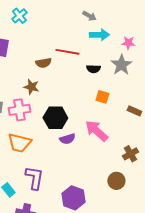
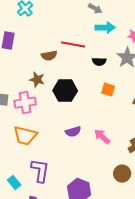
black hexagon: (55, 118) -> (65, 91), moved
pink arrow: (96, 131) -> (102, 137), moved, size x0.7

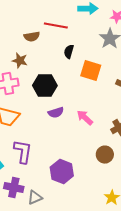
black semicircle: (99, 62) -> (69, 52), moved, turned 104
orange square: (108, 90) -> (91, 71), size x1.5
black hexagon: (65, 91) -> (45, 86), moved

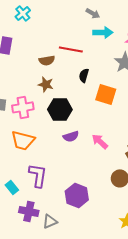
brown star: (20, 61) -> (46, 84), moved

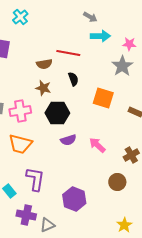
black semicircle: (84, 75) -> (73, 79), moved, turned 144

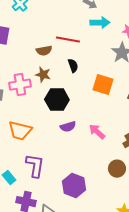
pink cross: (20, 111) -> (20, 85), moved

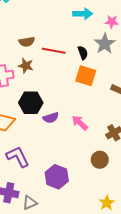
red line: (68, 40) -> (54, 51), moved
black semicircle: (73, 66) -> (83, 53), moved
black hexagon: (57, 100) -> (31, 103), moved
purple L-shape: (35, 166) -> (18, 157), turned -35

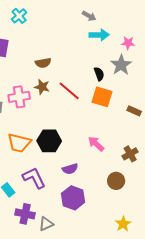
red line: (54, 51) -> (69, 91), moved, turned 30
black hexagon: (31, 103) -> (49, 141), moved
purple semicircle: (51, 118) -> (70, 169), moved

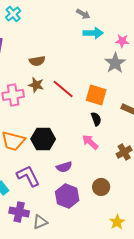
black semicircle: (99, 74) -> (96, 119), moved
brown circle: (116, 181) -> (101, 187), moved

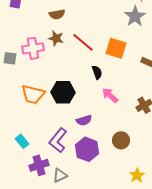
black semicircle: (96, 119) -> (97, 72), moved
purple L-shape: (28, 176) -> (58, 140), moved, turned -115
purple cross: (19, 212) -> (39, 165), turned -30

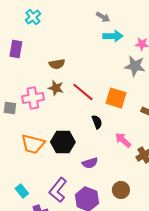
gray star: (135, 16) -> (135, 66), turned -30
pink arrow: (110, 95) -> (123, 140), moved
purple semicircle: (84, 120) -> (90, 163), moved

